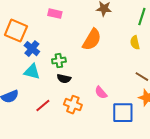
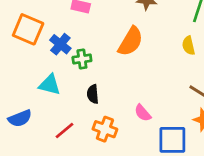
blue cross: (32, 49) -> (60, 44), moved
green cross: (59, 61) -> (82, 59), moved
black semicircle: (64, 79) -> (93, 94), turned 72

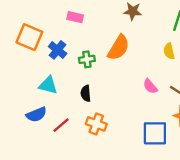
green cross: (82, 59) -> (87, 59), moved
pink semicircle: (143, 113) -> (150, 86), moved
blue semicircle: (20, 118) -> (36, 115), moved

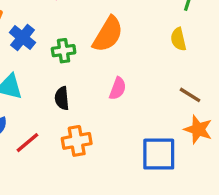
pink semicircle: (150, 86) -> (118, 88), moved, turned -119
orange cross: (96, 124) -> (77, 141), turned -30

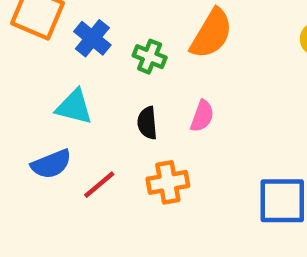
green cross: (64, 51) -> (150, 57), turned 30
pink semicircle: (118, 88) -> (202, 116), moved

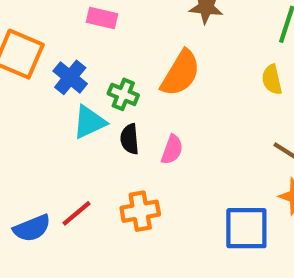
cyan triangle: (74, 107) -> (89, 122), moved, turned -39
black semicircle: (147, 123) -> (130, 139), moved
blue semicircle: (51, 164) -> (32, 228), moved

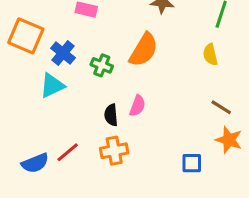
cyan triangle: (89, 122) -> (52, 86), moved
black semicircle: (130, 139) -> (111, 115), moved
blue square: (246, 228) -> (192, 163), size x0.6

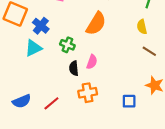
green cross: (102, 65) -> (67, 45), moved
brown line: (221, 107) -> (149, 51), moved
orange cross: (114, 151) -> (88, 93), moved
red line: (68, 152) -> (51, 103), moved

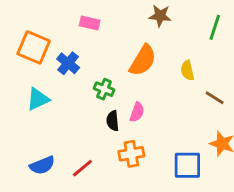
yellow semicircle: (142, 27) -> (187, 70), moved
cyan triangle: (33, 48) -> (38, 99), moved
blue square: (129, 101) -> (187, 165), size x1.5

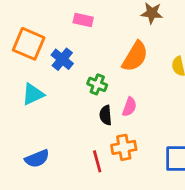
red line: (82, 168) -> (97, 161), moved, turned -65

